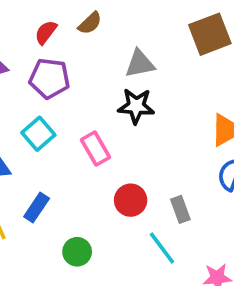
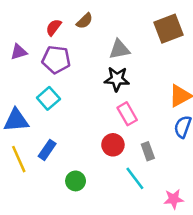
pink rectangle: (96, 148) -> (127, 114), moved

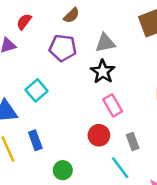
red semicircle: (54, 27) -> (24, 22), moved
purple pentagon: (56, 60) -> (63, 48), moved
black star: (117, 79) -> (103, 72), turned 30
blue rectangle: (47, 150) -> (35, 140), turned -54

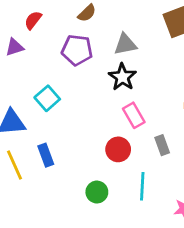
gray rectangle: (133, 141) -> (162, 145), moved
cyan line: (120, 168) -> (142, 186), turned 40
green circle: (63, 170) -> (97, 192), moved

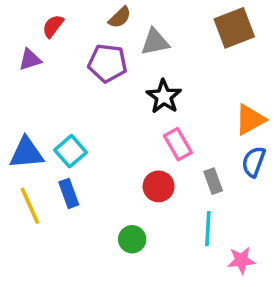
gray triangle: (125, 44) -> (155, 42), moved
cyan square: (47, 98) -> (70, 151), moved
cyan line: (142, 186) -> (208, 229), moved

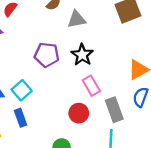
purple pentagon: (107, 63) -> (47, 55), moved
gray rectangle: (213, 181) -> (114, 110), size x1.5

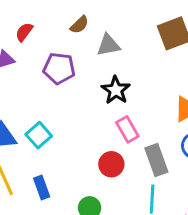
purple pentagon: (47, 55) -> (59, 68), moved
blue rectangle: (20, 118) -> (42, 188), moved

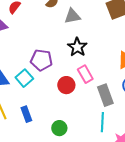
purple pentagon: (59, 68) -> (41, 60), moved
red circle: (111, 164) -> (66, 85), moved

